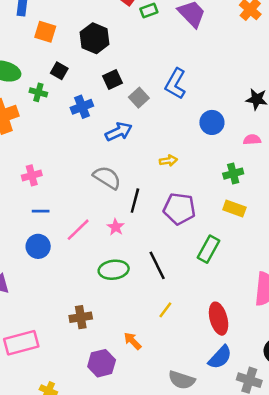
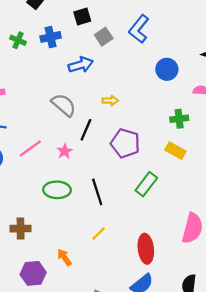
green cross: (38, 92) -> (18, 40), moved
yellow arrow: (168, 161) -> (110, 101), moved

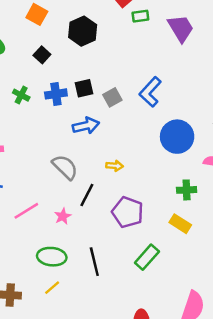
black square: (82, 16) -> (84, 88), moved
blue circle: (167, 69) -> (177, 137), size x1.4
yellow line: (99, 233) -> (52, 288), moved

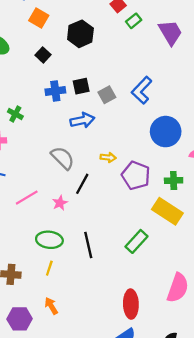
green rectangle: (140, 16) -> (134, 21), turned -32
green cross: (21, 95) -> (15, 114), moved
purple pentagon: (128, 212) -> (136, 176), moved
yellow rectangle: (180, 224) -> (167, 211), size x1.5
yellow line: (52, 288) -> (49, 268), turned -32

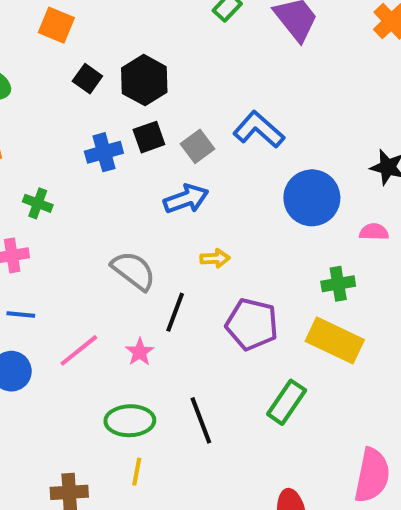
black hexagon: (80, 34) -> (144, 80), moved
black square: (43, 55) -> (87, 79), moved
blue L-shape: (142, 90) -> (259, 130), turned 96
blue arrow: (82, 120) -> (186, 199), moved
purple pentagon: (136, 176) -> (252, 324), moved

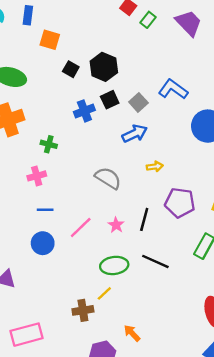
black line: (175, 312) -> (144, 219), moved
black line: (201, 420) -> (155, 261), turned -40
yellow line: (137, 472) -> (104, 293), moved, turned 42

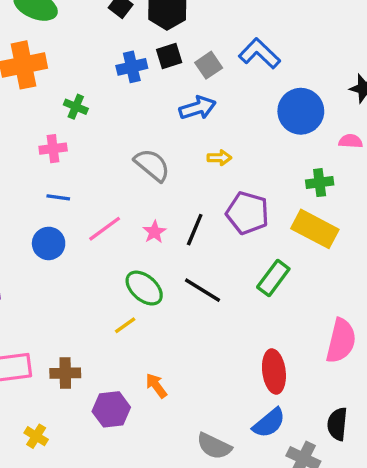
green ellipse: (114, 265) -> (144, 288), turned 40
brown cross: (83, 310) -> (65, 373), moved

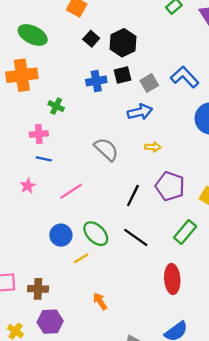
blue line: (58, 197) -> (44, 159), moved
pink star: (154, 232) -> (28, 186), moved
blue circle: (49, 243) -> (61, 235), moved
red ellipse: (274, 372) -> (172, 279), moved
purple hexagon: (111, 409) -> (50, 322), moved

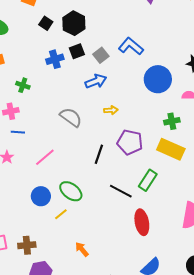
black line: (136, 237) -> (121, 191), moved

